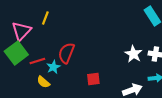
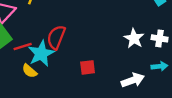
cyan star: (53, 67) -> (41, 54), size x1.6

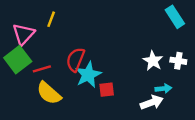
cyan star: (41, 54) -> (88, 75), moved
cyan arrow: (160, 66) -> (163, 89), moved
yellow semicircle: (30, 71) -> (49, 93), size x1.6

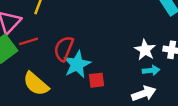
red line: (42, 69) -> (29, 41), moved
cyan arrow: (163, 89) -> (151, 70), moved

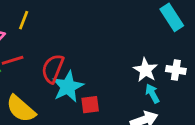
cyan arrow: (151, 70) -> (152, 94), turned -112

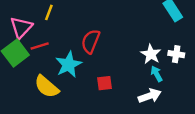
red semicircle: (53, 69) -> (91, 41), moved
cyan star: (68, 87) -> (69, 65), moved

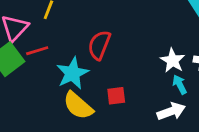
yellow semicircle: (47, 87) -> (78, 106), moved

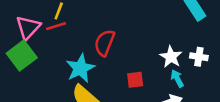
red line: (37, 51) -> (56, 26), moved
red square: (116, 96) -> (135, 80), moved

